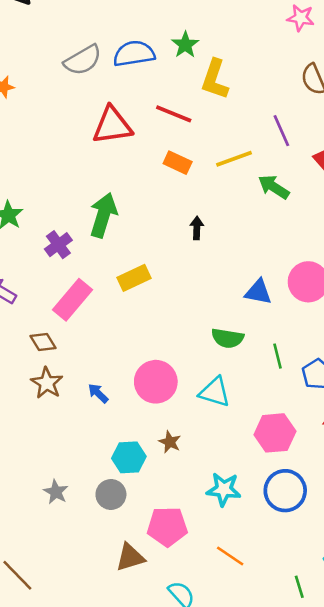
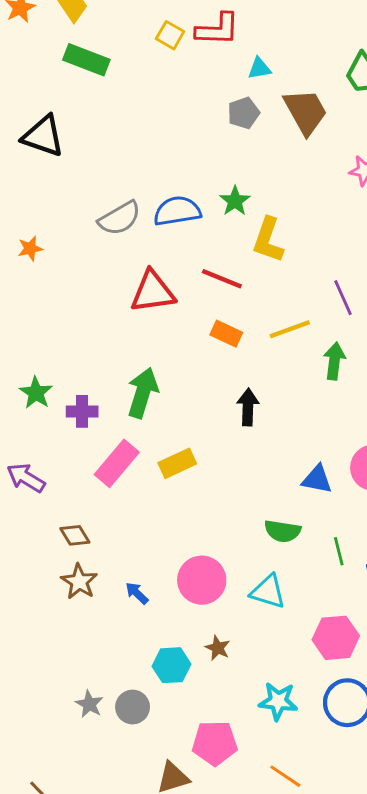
green arrow: (274, 187) -> (334, 361), turned 64
black arrow: (197, 228) -> (248, 407), size x1.4
purple cross: (58, 245) -> (82, 411), moved, turned 36
pink rectangle: (72, 300) -> (117, 463), moved
gray circle: (111, 494) -> (133, 707), moved

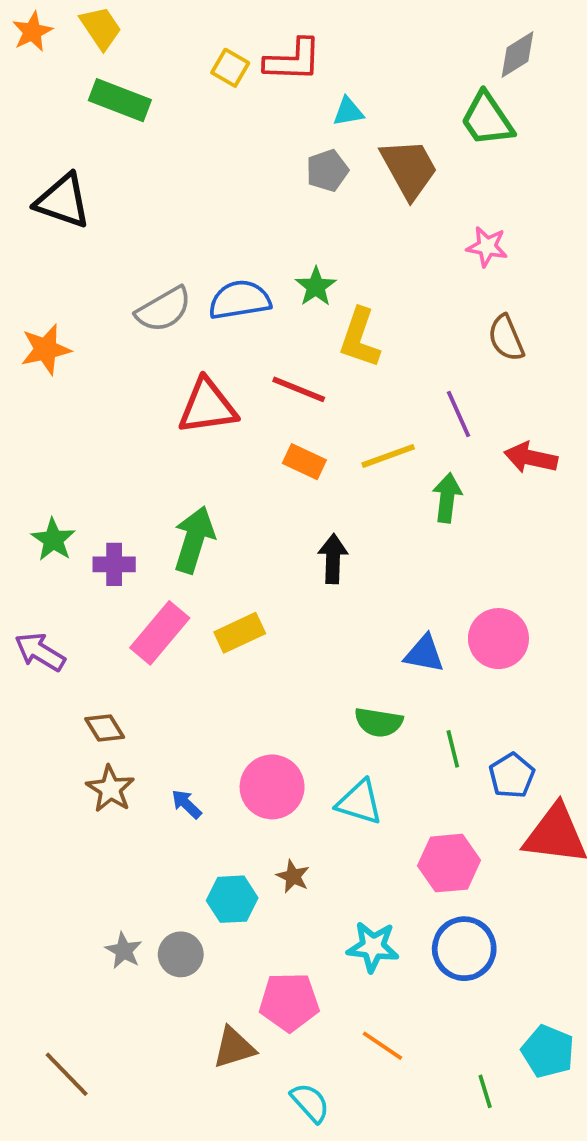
orange star: (30, 249) -> (46, 349), size x1.5

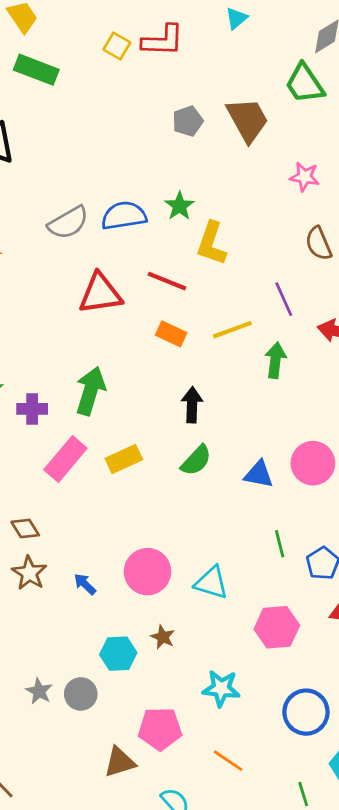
cyan triangle: (348, 112) -> (236, 18), moved, turned -30
green semicircle: (379, 722) -> (196, 460), moved, turned -56
blue circle: (464, 949) -> (306, 712), moved

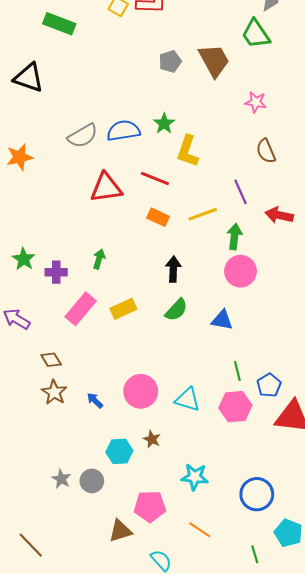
green arrow: (90, 391) -> (99, 259), size x0.6
pink circle: (313, 463) -> (240, 271), moved
pink hexagon: (277, 627) -> (235, 407), moved

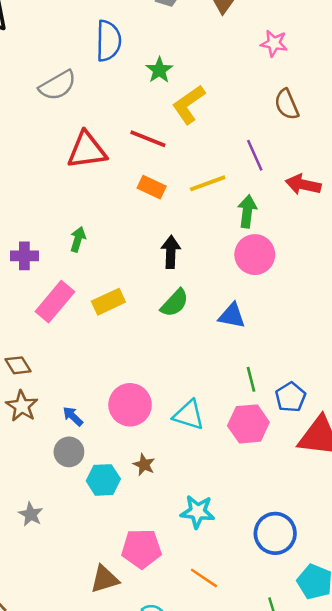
blue semicircle: (123, 131) -> (108, 41), moved, turned 100
yellow L-shape: (188, 151) -> (189, 104), turned 36
gray circle: (92, 481) -> (69, 452), moved

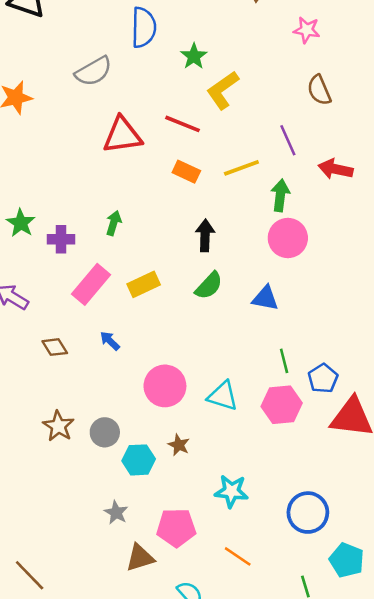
brown star: (22, 406) -> (58, 426), moved
blue arrow: (73, 416) -> (110, 341), moved
gray star: (31, 514) -> (116, 513), moved

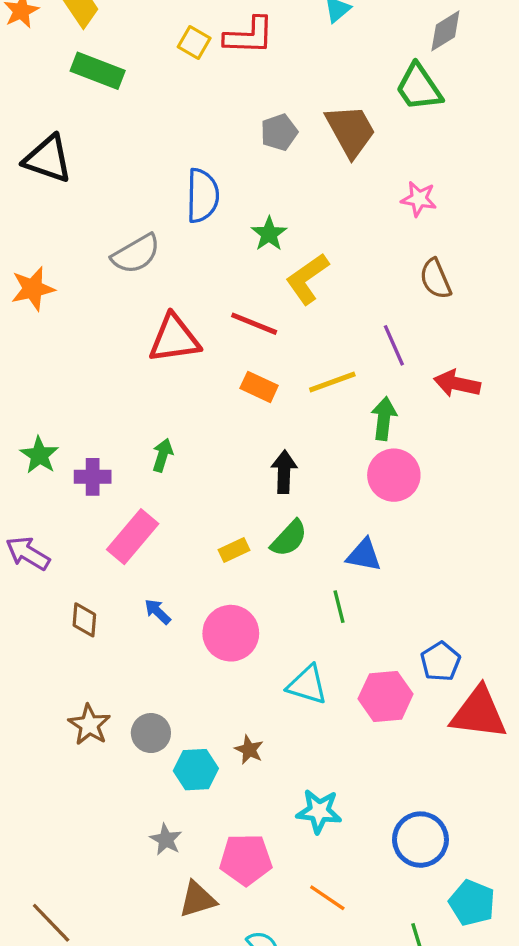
yellow rectangle: (144, 284) -> (234, 550), moved, size x0.7
brown diamond: (55, 347) -> (84, 620), turned 36
green line: (284, 361) -> (339, 607), moved
pink circle: (165, 386) -> (231, 633), moved

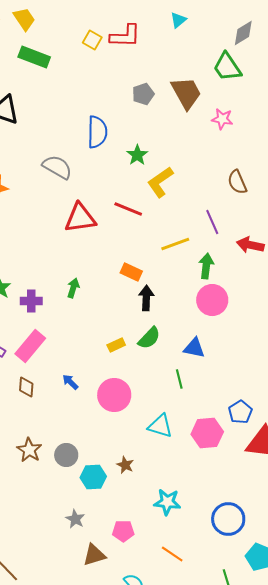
pink star: (419, 199) -> (222, 119), moved
gray semicircle: (136, 254) -> (57, 167), turned -120
orange rectangle: (259, 387) -> (131, 272), moved
pink rectangle: (133, 537) -> (30, 346), moved
pink pentagon: (246, 859) -> (123, 531), size x0.7

